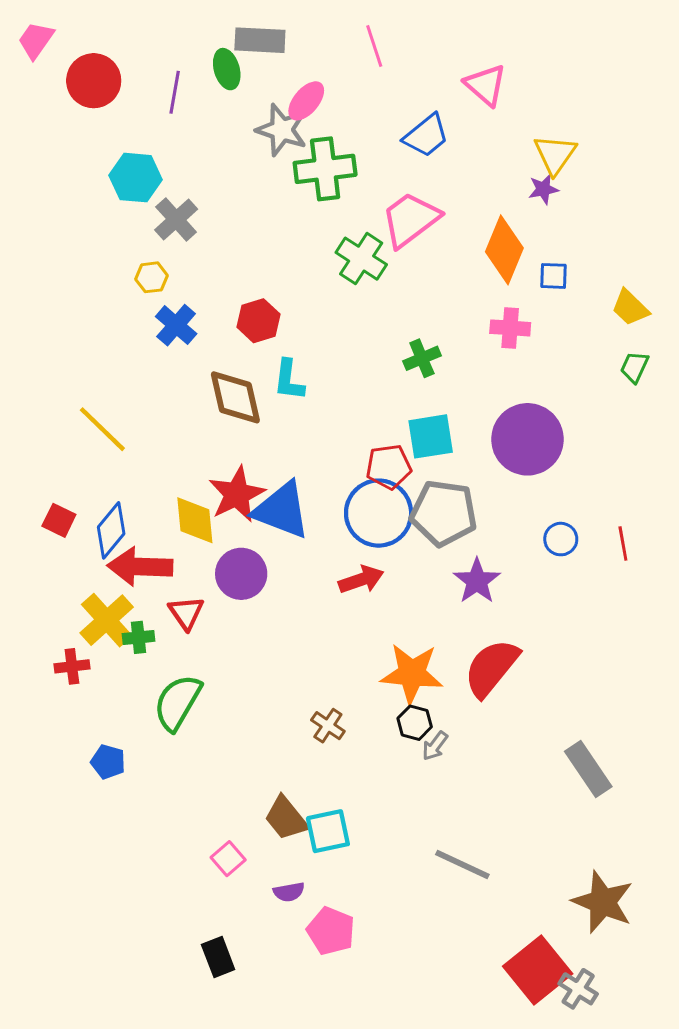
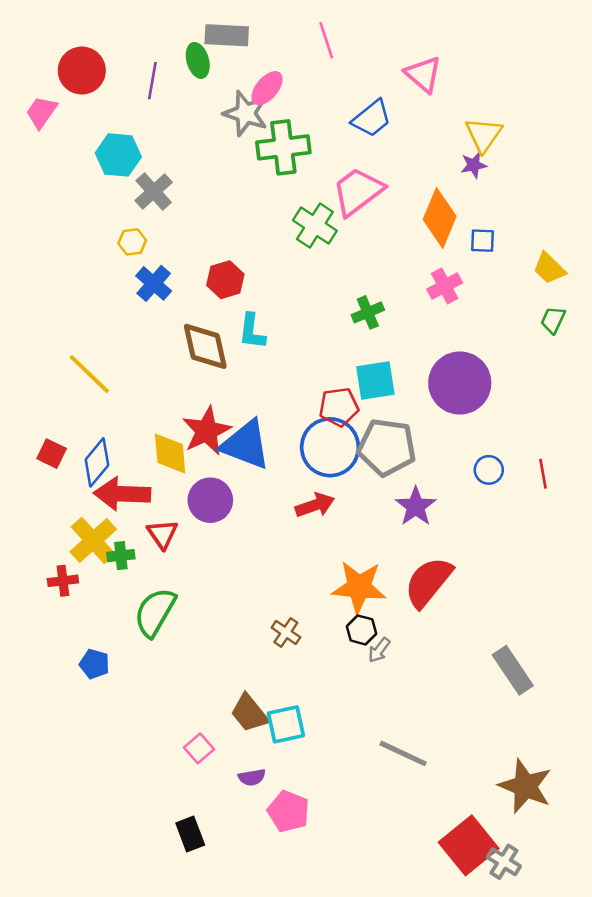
pink trapezoid: (36, 40) -> (42, 112), moved
pink cross: (510, 328) -> (445, 286), turned -32

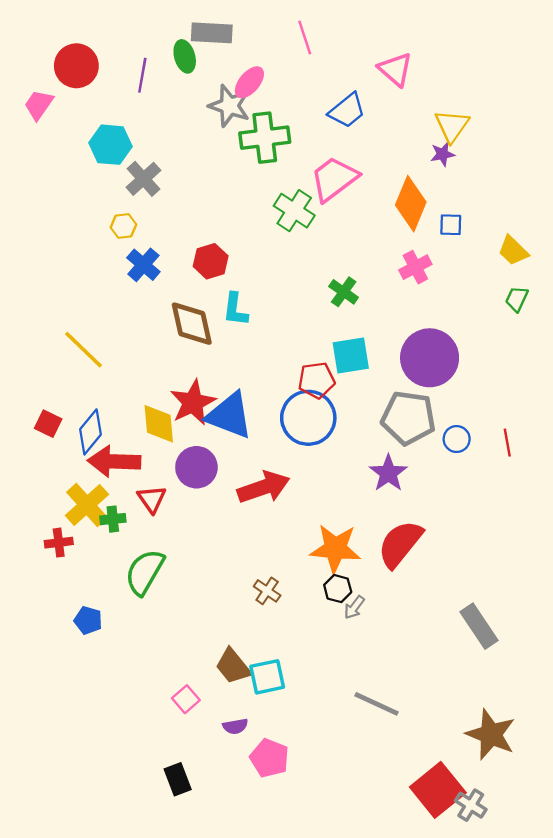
green cross: (368, 312) -> (344, 292), turned -32
gray pentagon: (387, 447) -> (408, 418), moved
red arrow: (315, 505) -> (264, 487), moved, size x1.4

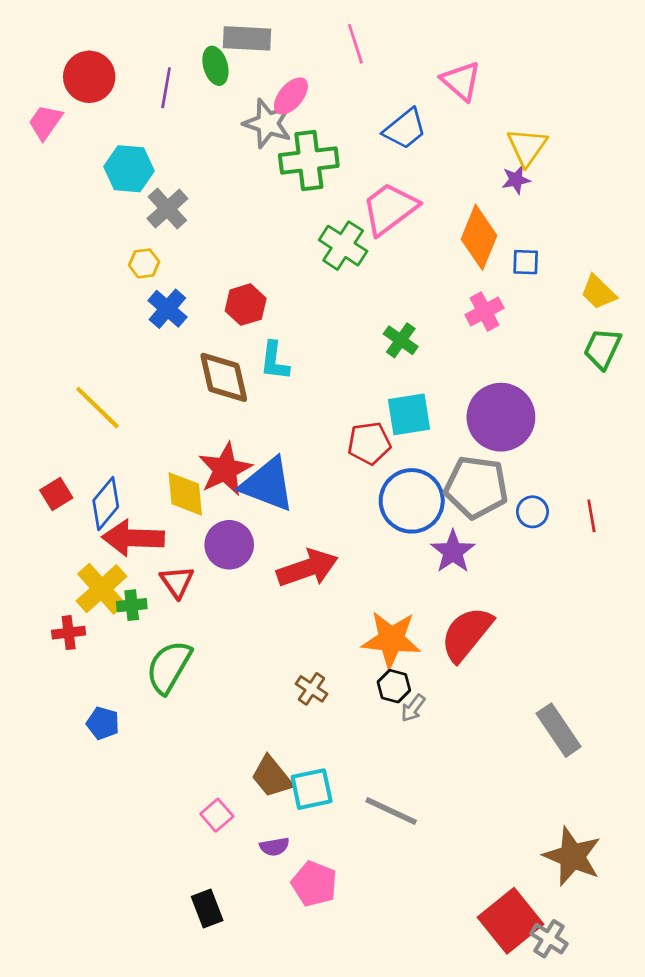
green trapezoid: (517, 299) -> (602, 349), size x1.4
blue circle: (308, 418) -> (412, 501), moved
red square: (48, 424) -> (56, 494), turned 32
gray line: (377, 704) -> (391, 811), moved

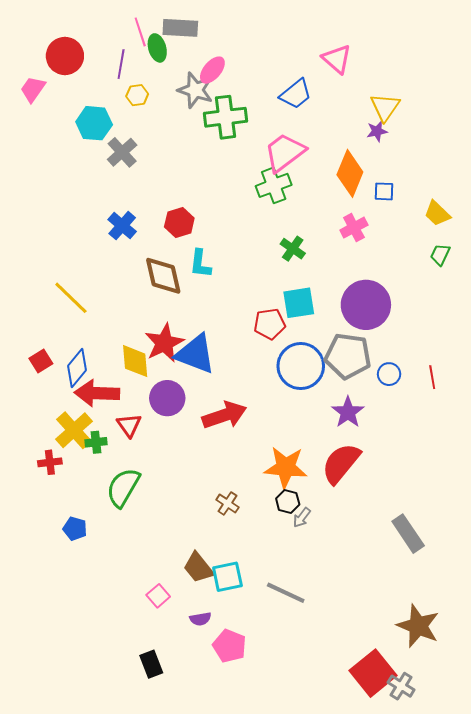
pink line: (355, 44) -> (140, 32), moved
green cross: (343, 246) -> (274, 185), moved, turned 36
yellow hexagon: (144, 263) -> (137, 95), moved
green trapezoid: (602, 349) -> (440, 255), size x0.7
purple star: (453, 552) -> (348, 412), moved

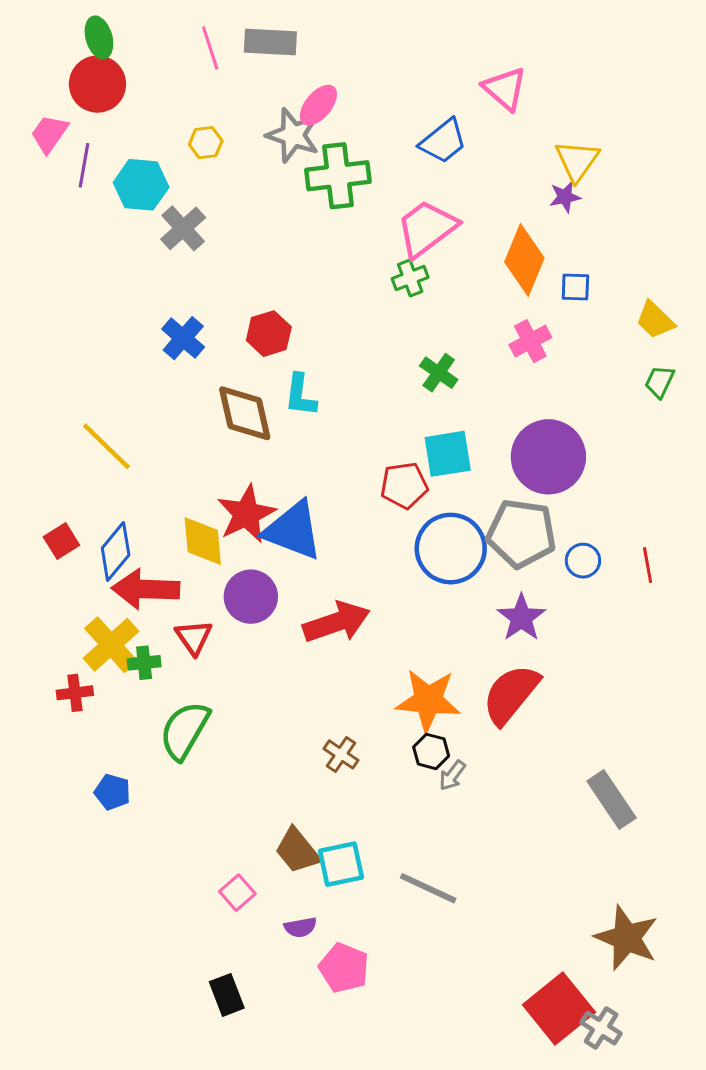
green ellipse: (157, 48) -> (99, 37), moved
purple line: (121, 64) -> (84, 165), moved
green cross: (274, 185) -> (410, 278), size x0.7

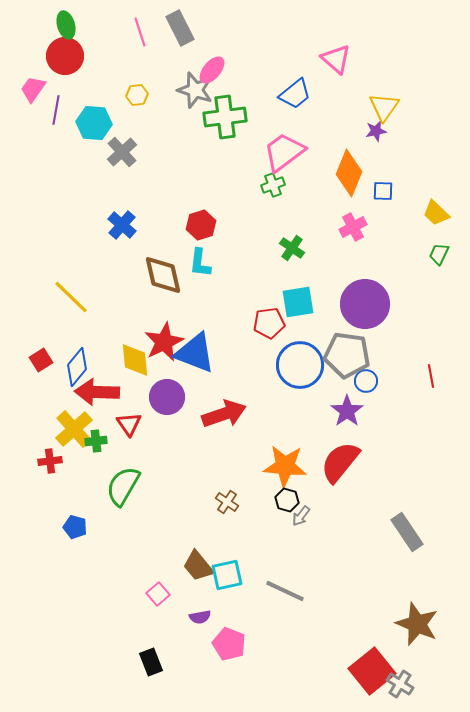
gray rectangle: (270, 42) -> (180, 28), turned 60
red hexagon: (269, 334) -> (201, 225), moved
blue circle: (583, 561) -> (366, 381), moved

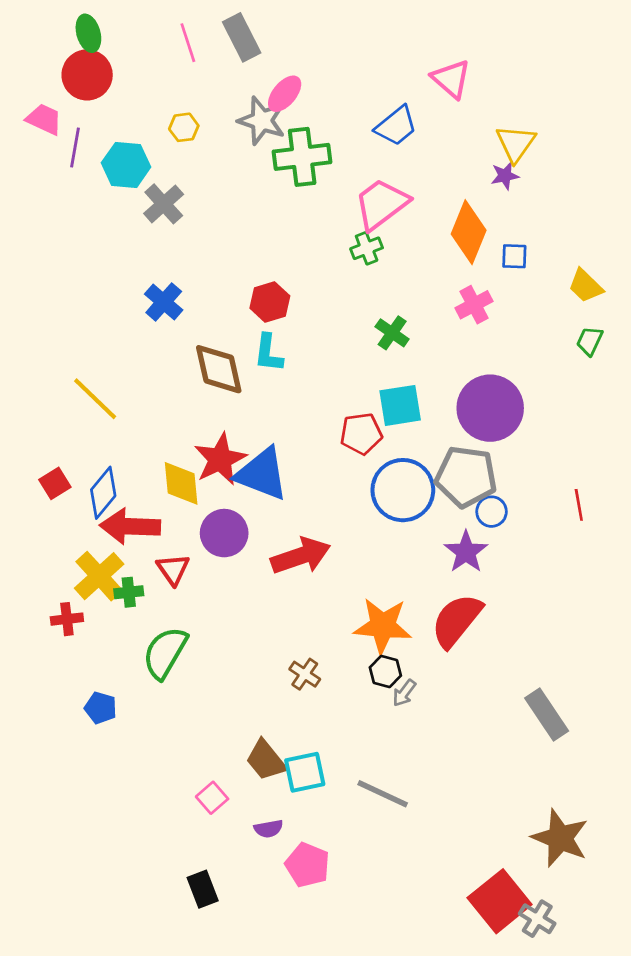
pink trapezoid: (33, 89) -> (44, 119), turned 80

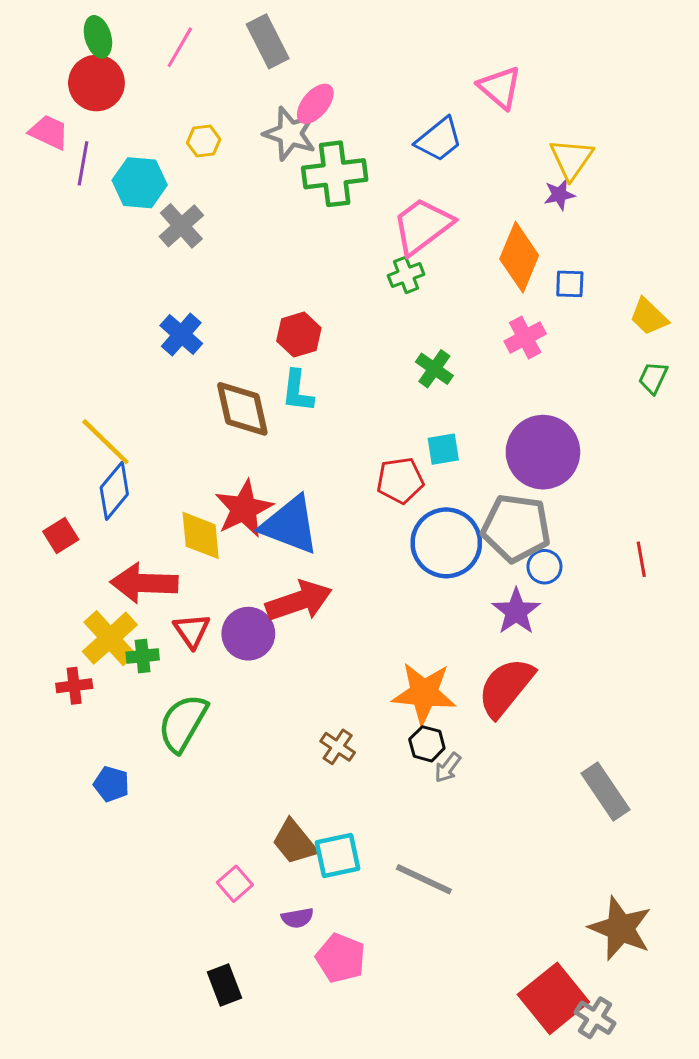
pink line: (188, 43) -> (180, 47), moved, turned 48
cyan square: (400, 405) -> (443, 449), size x0.7
blue diamond: (103, 493) -> (114, 491), moved
purple circle: (224, 533) -> (248, 634), moved
red arrow: (301, 556) -> (299, 601), moved

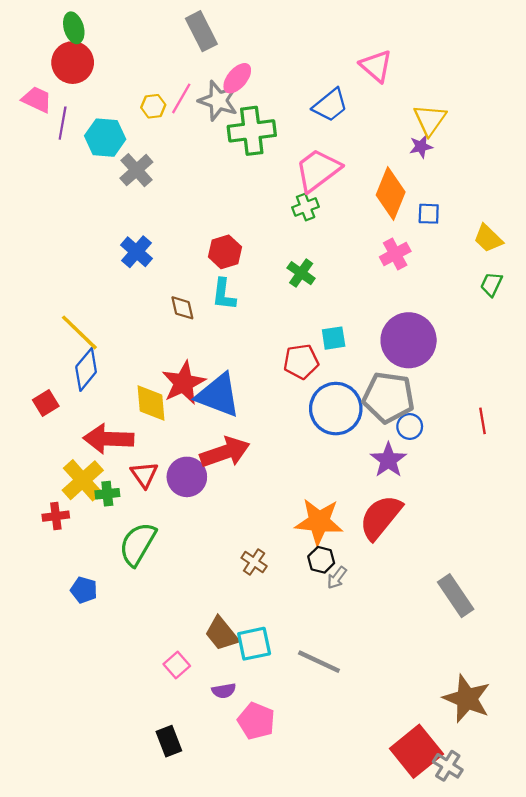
pink line: (180, 47) -> (181, 98), moved
green cross: (434, 369) -> (301, 273), moved
brown diamond: (242, 409) -> (182, 308), size x0.6

